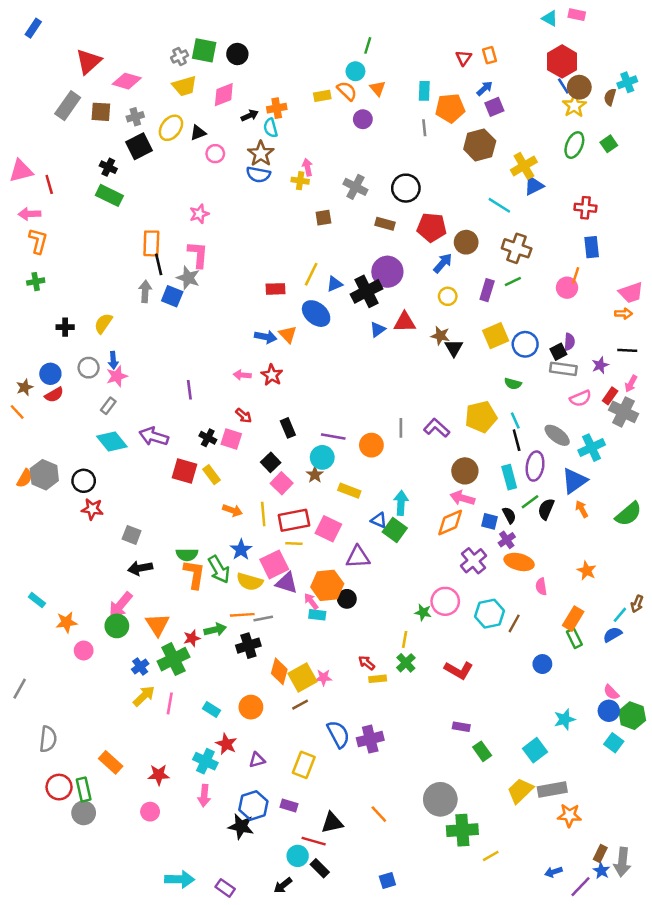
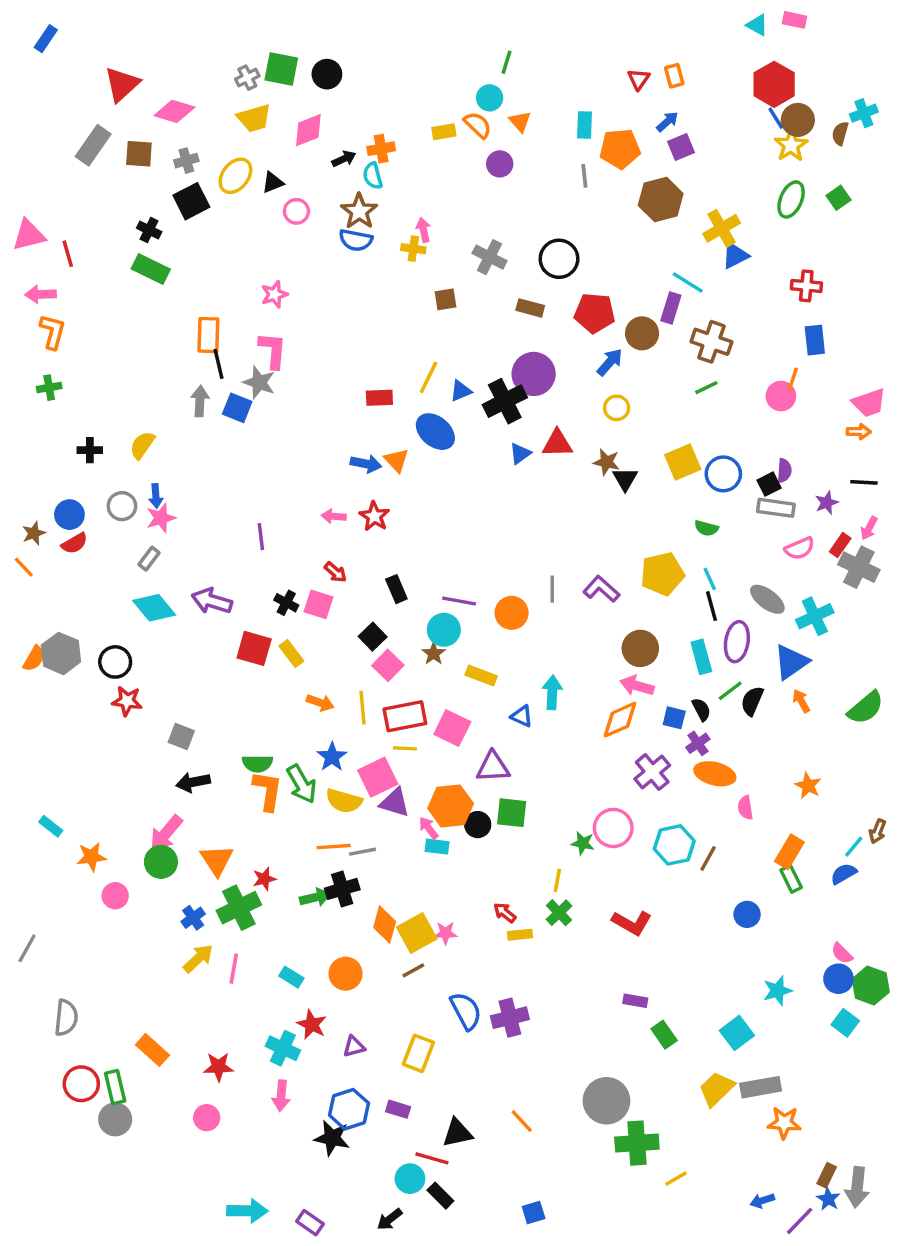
purple rectangle: (487, 290) -> (671, 308), moved
green square: (395, 530) -> (512, 813), moved, turned -30
green arrow: (215, 630) -> (315, 897), moved

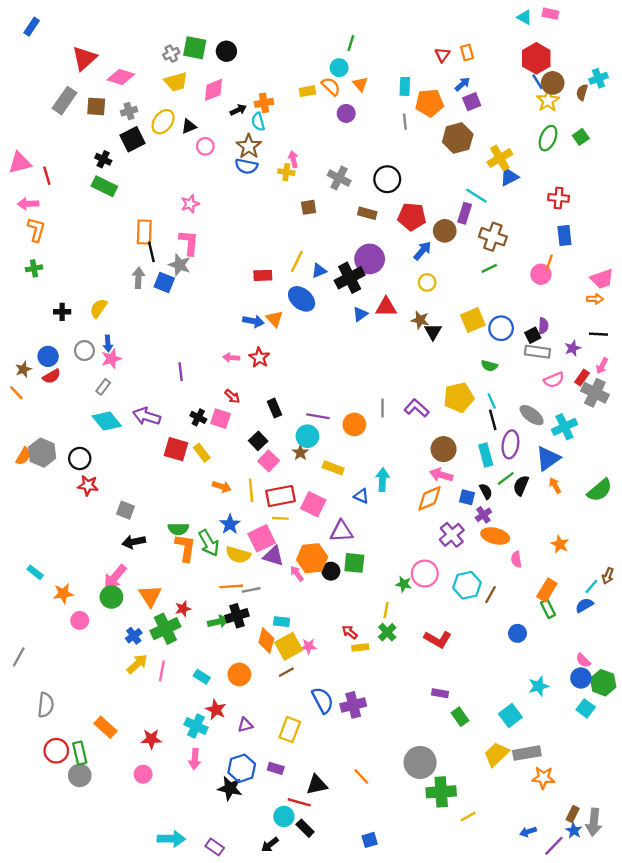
cyan rectangle: (437, 847) -> (282, 622), moved

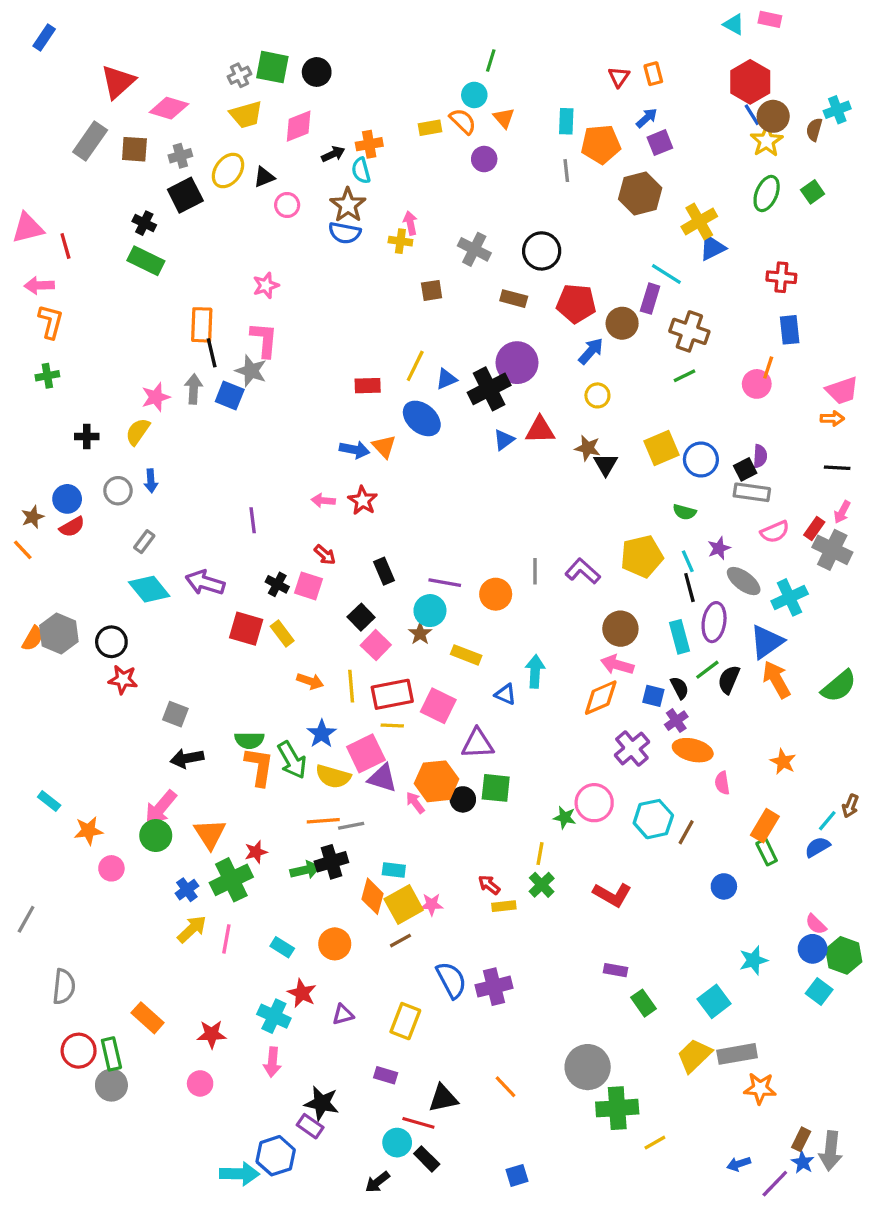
purple star: (573, 348) -> (719, 548), moved
pink star: (111, 359) -> (156, 397), moved
orange arrow: (555, 485) -> (776, 680), size x1.6
blue hexagon: (242, 768) -> (276, 1156), moved
purple rectangle: (215, 847) -> (310, 1126), moved

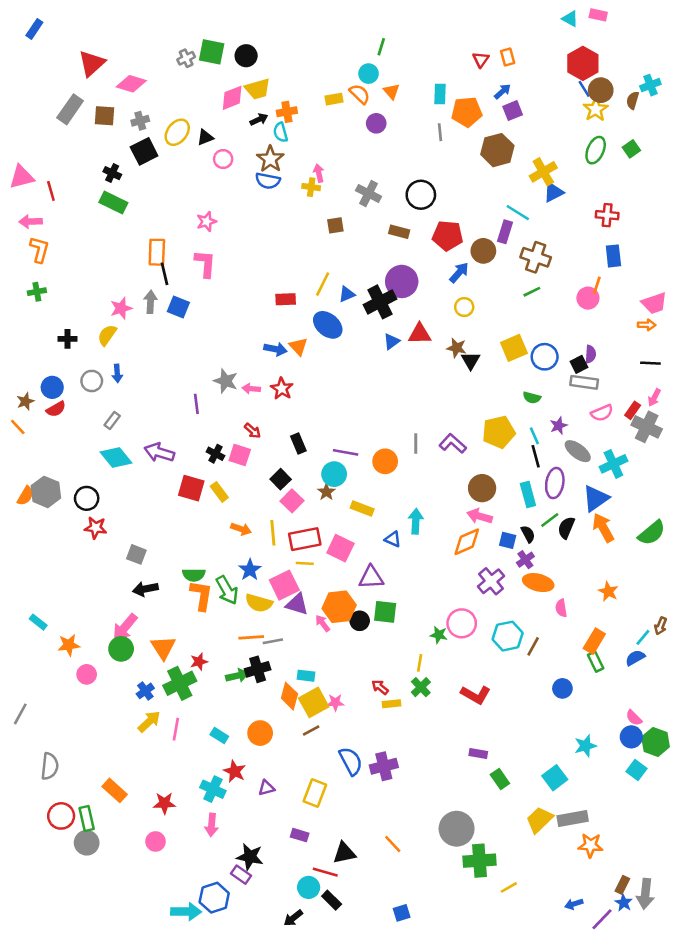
yellow trapezoid: (246, 115) -> (258, 89), moved
gray star: (251, 371) -> (226, 381), moved

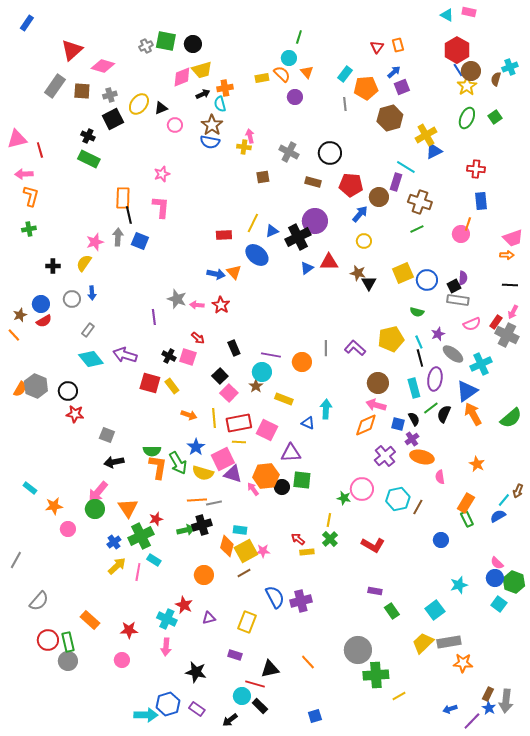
cyan rectangle: (440, 94) -> (345, 74), turned 35
cyan rectangle: (219, 736) -> (154, 560), moved
gray semicircle: (50, 766) -> (39, 601), turned 35
purple rectangle: (241, 875) -> (197, 709), moved

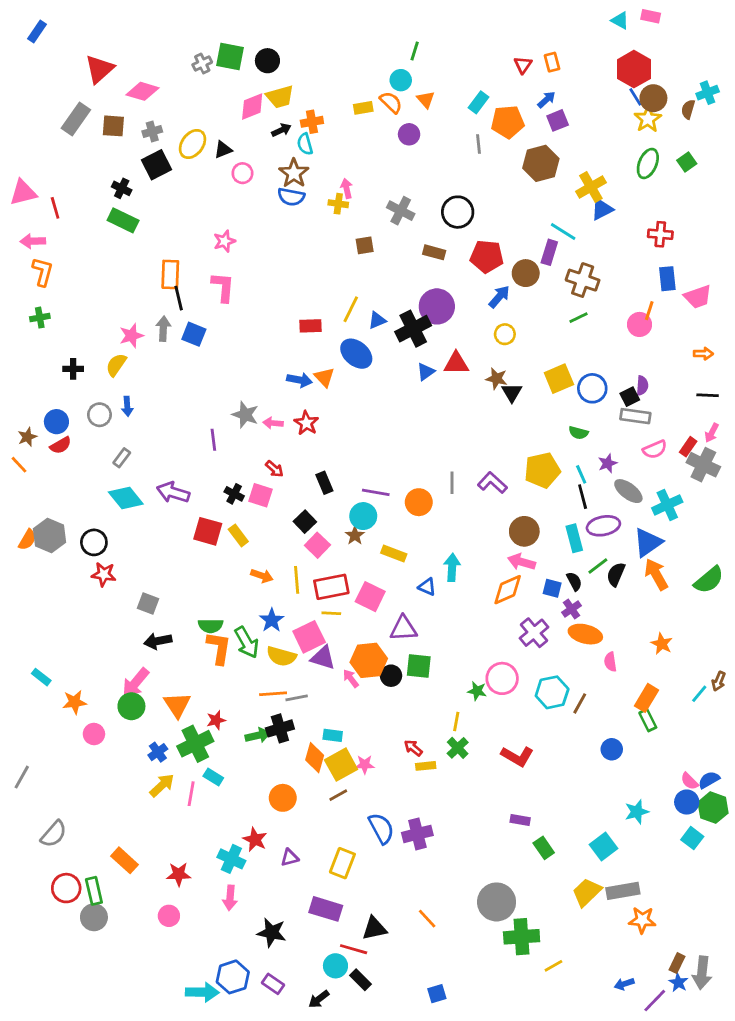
pink trapezoid: (513, 238) -> (698, 297), moved
purple ellipse: (435, 379) -> (603, 526), turned 70
blue semicircle: (498, 516) -> (709, 780), moved
purple rectangle: (235, 655) -> (326, 909), size x1.6

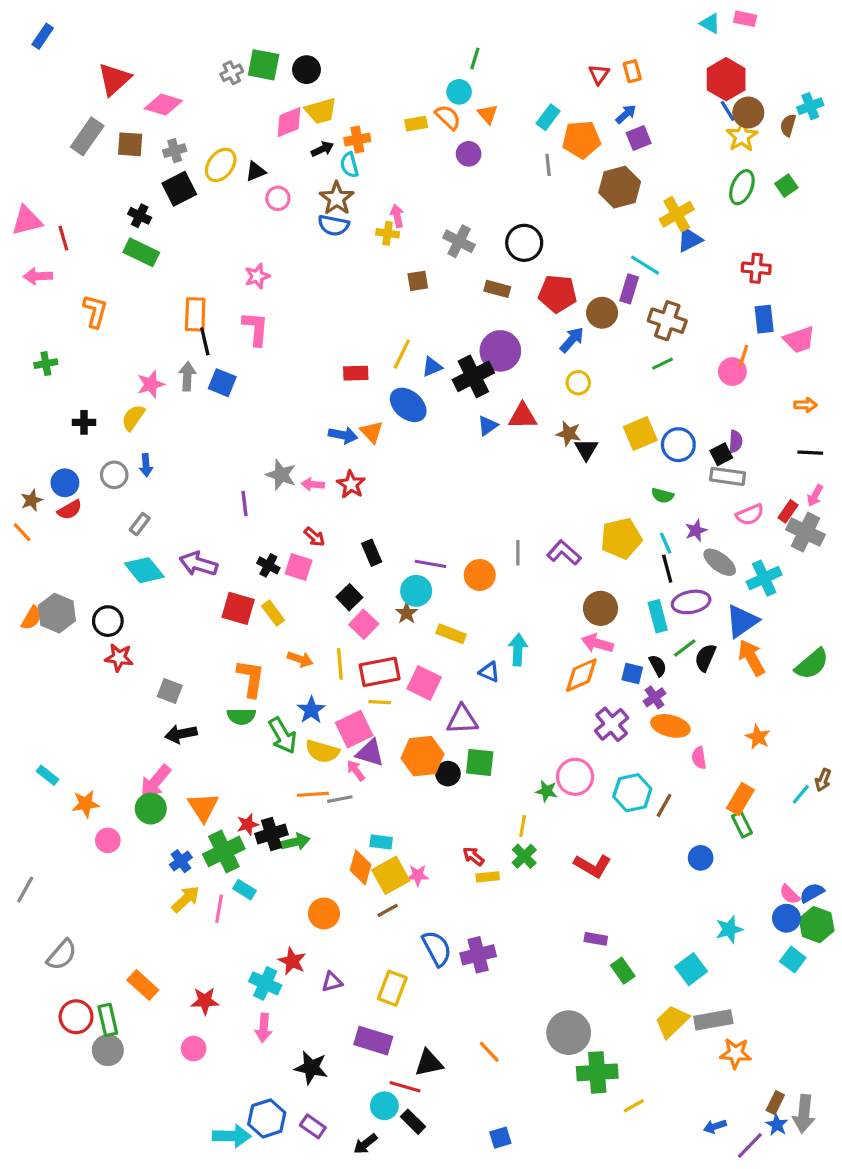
orange L-shape: (43, 272) -> (95, 311), moved
orange L-shape: (219, 648) -> (251, 678), moved
pink arrow: (351, 678) -> (356, 770), moved
black cross: (280, 728) -> (272, 834), moved

